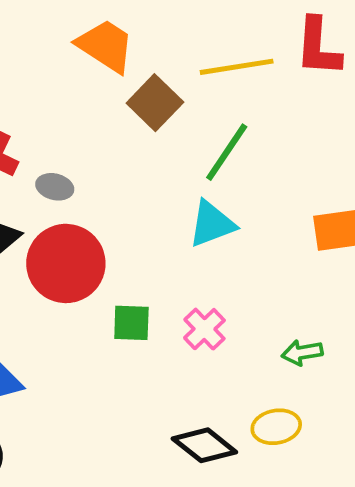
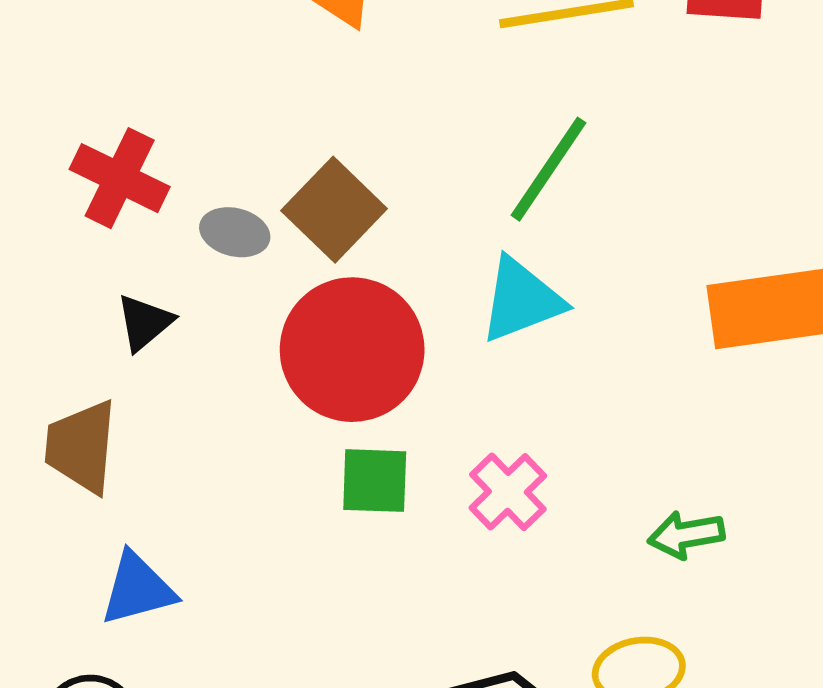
brown square: (155, 103) -> (334, 210), moved
red circle: (66, 263) -> (352, 350), moved

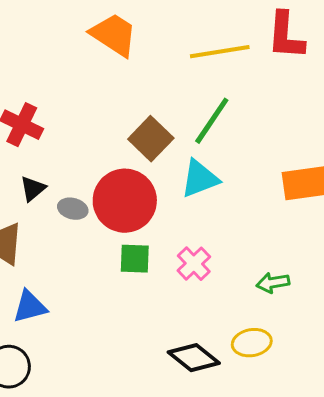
brown square: (334, 210) -> (151, 139), moved
gray ellipse: (235, 232) -> (73, 209), moved

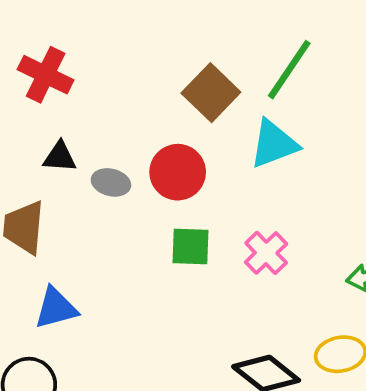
black triangle: (33, 189) -> (60, 157), turned 44
red circle: (125, 201) -> (178, 172), size x0.7

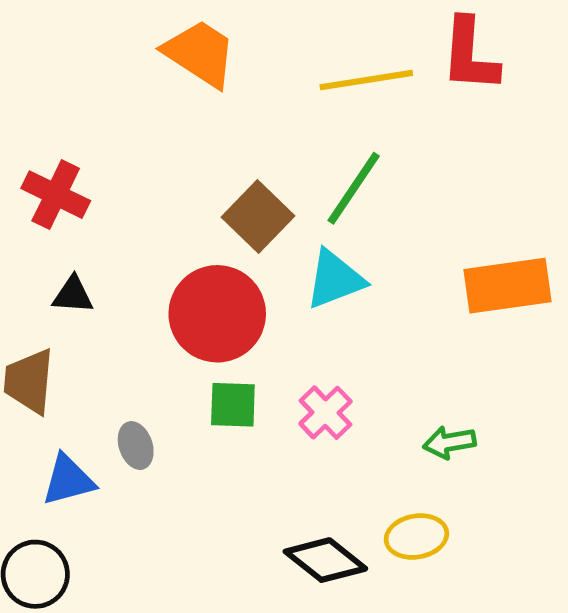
red circle: (178, 172) -> (217, 314), size x1.4
gray ellipse: (111, 182) -> (136, 446), moved, turned 57

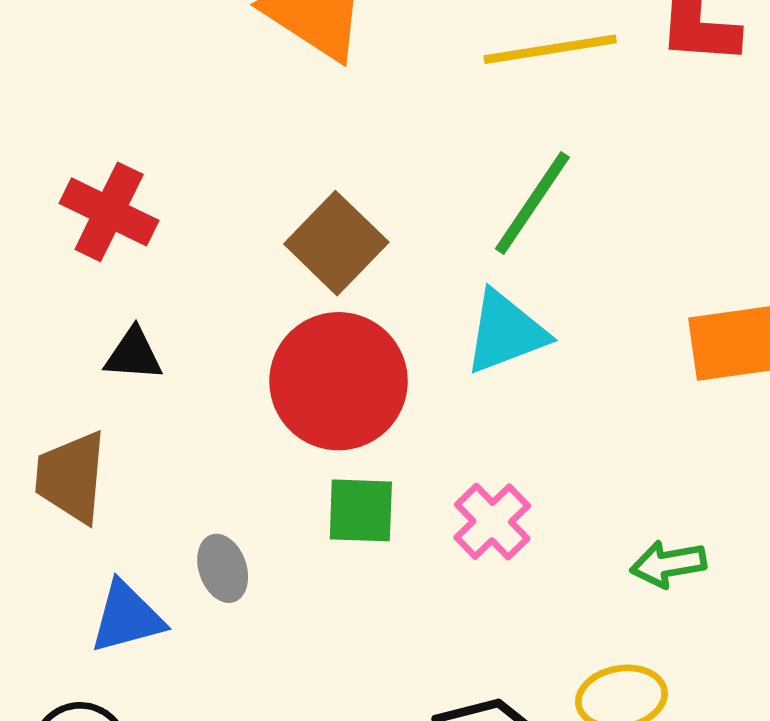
brown square: (258, 217) -> (336, 243), moved

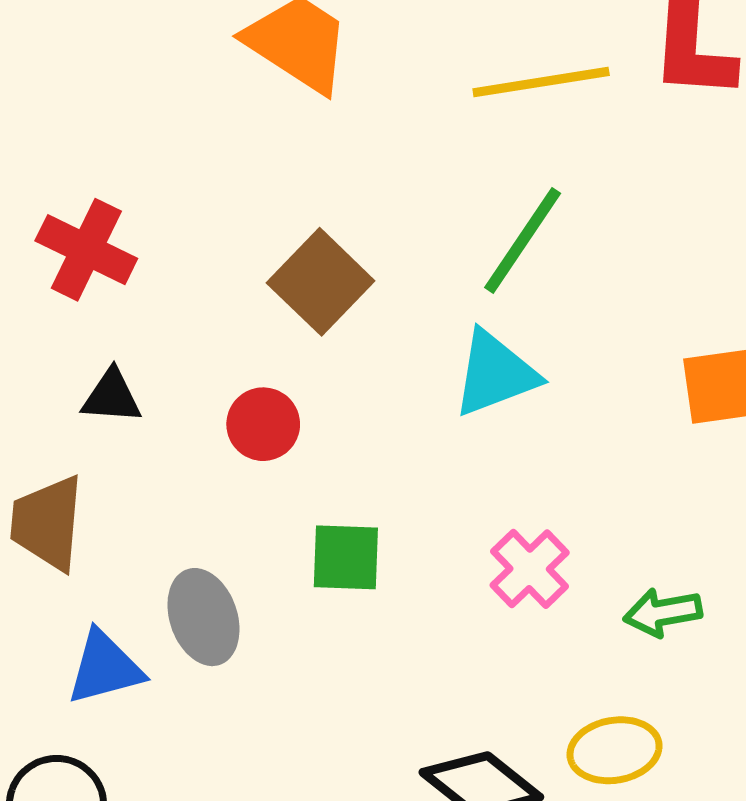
red circle: (339, 381) -> (263, 424), moved, size x0.5
pink cross: (492, 522) -> (530, 569), moved
gray ellipse: (223, 568) -> (203, 617), size x1.4

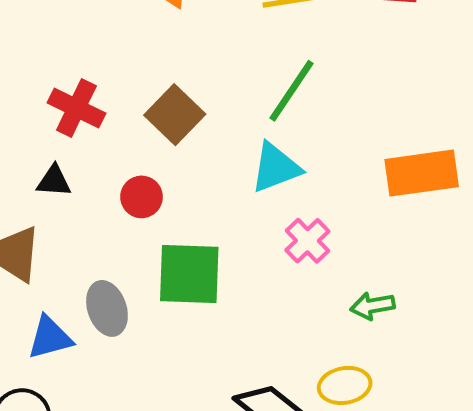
red cross: (86, 250) -> (76, 108), moved
green square: (346, 557) -> (189, 274), size x1.6
pink cross: (530, 569) -> (307, 241), moved

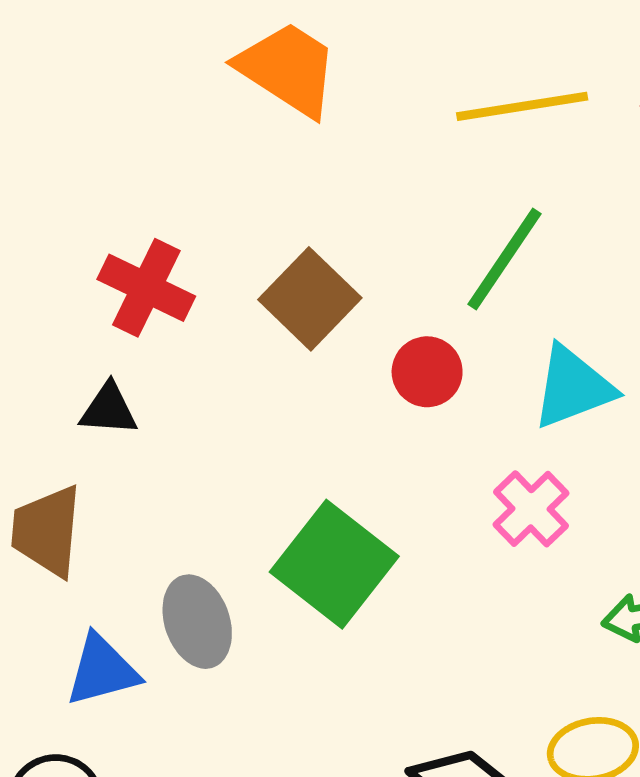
cyan triangle: (276, 168) -> (573, 387), moved
red circle: (142, 197) -> (427, 372), moved
green square: (189, 274) -> (334, 564), turned 36

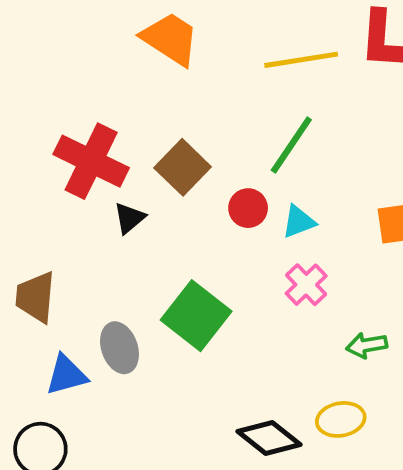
red cross: (146, 288) -> (91, 161), size x1.4
cyan triangle: (573, 387) -> (299, 222), moved, size x0.7
black triangle: (109, 409) -> (129, 218), moved, turned -44

